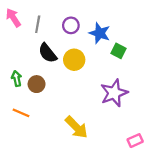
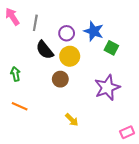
purple circle: (71, 25) -> (67, 33), moved
brown circle: (37, 84) -> (60, 79), moved
yellow arrow: (76, 127) -> (72, 120), size x0.6

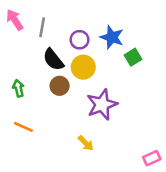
green square: (111, 48) -> (133, 57), turned 32
brown circle: (60, 79) -> (60, 86), moved
purple star: (107, 87) -> (102, 104), moved

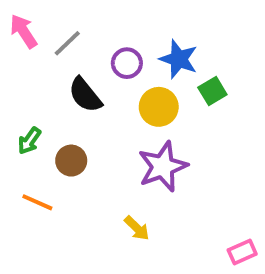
gray line: (42, 27) -> (67, 43), turned 36
yellow circle: (83, 67) -> (159, 107), moved
brown circle: (60, 86) -> (71, 161), moved
green arrow: (18, 88) -> (29, 141), turned -133

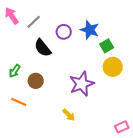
yellow circle: (159, 107) -> (113, 67), moved

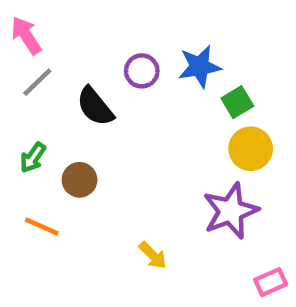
gray line: (34, 22) -> (37, 82), moved
blue star: (90, 30) -> (200, 67), turned -30
purple star: (82, 84) -> (231, 211), moved

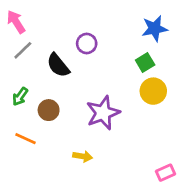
blue star: (200, 67) -> (155, 29), moved
purple star: (231, 211) -> (103, 113), moved
yellow arrow: (153, 255) -> (83, 156), moved, turned -36

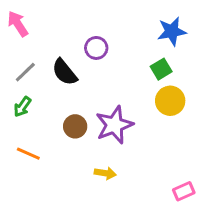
gray line: (23, 50) -> (25, 72), moved
brown circle: (49, 110) -> (75, 126), moved
yellow arrow: (83, 156) -> (105, 173), moved

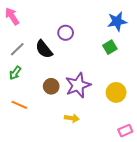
yellow circle: (170, 101) -> (116, 92), moved

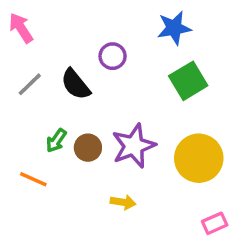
blue star: (117, 21) -> (174, 28), moved
green square: (110, 47) -> (188, 81), size x1.5
green arrow: (15, 73) -> (56, 141), moved
yellow circle: (116, 92) -> (199, 158), size x1.4

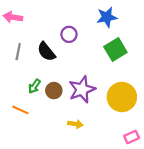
pink arrow: (21, 28) -> (13, 17), turned -48
gray line: (30, 84) -> (18, 52), turned -35

